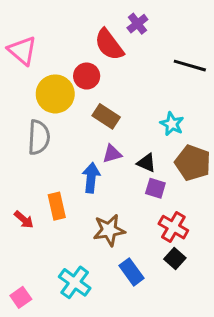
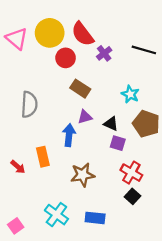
purple cross: (137, 24) -> (104, 53), moved
yellow circle: (55, 94) -> (50, 33), moved
blue rectangle: (131, 272) -> (95, 218), moved, turned -48

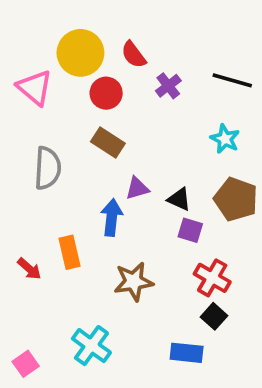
red semicircle: (83, 34) -> (134, 55), size x0.7
pink triangle: (17, 39) -> (35, 88), moved
brown rectangle: (80, 89) -> (108, 143), moved
cyan star: (130, 94) -> (225, 139), moved
blue rectangle: (95, 218) -> (187, 353), moved

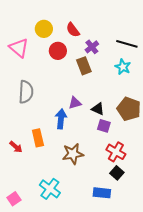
yellow circle: (80, 53) -> (44, 29), size x0.7
cyan star: (225, 139) -> (123, 67), moved
brown rectangle: (108, 143) -> (84, 66), moved, turned 36

